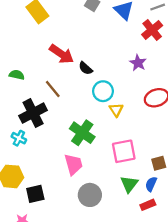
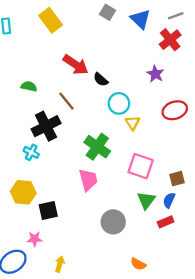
pink square: (124, 151) -> (141, 166), turned 30
gray circle: (90, 195) -> (113, 222), moved

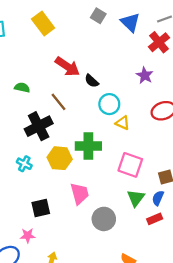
yellow triangle: (133, 123) -> (123, 123), turned -32
green cross: (97, 147) -> (88, 146), turned -35
cyan cross: (31, 152) -> (24, 164), moved
pink trapezoid: (88, 180) -> (79, 194), moved
yellow hexagon: (23, 192) -> (60, 158), moved

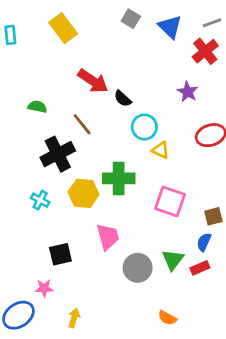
green triangle: (136, 198) -> (173, 260), moved

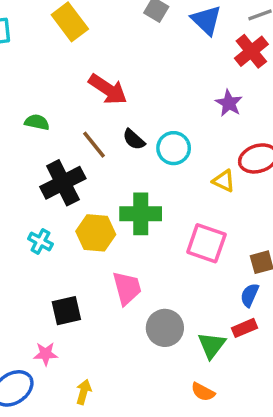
black semicircle: (123, 99) -> (134, 139), moved
yellow triangle: (161, 150) -> (224, 181), moved
green triangle: (173, 260) -> (212, 345), moved

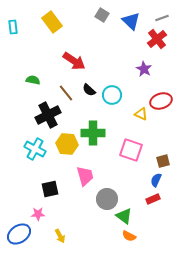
cyan cross: (40, 241) -> (35, 149), size x1.5
green triangle: (212, 345) -> (124, 216), moved, turned -30
yellow arrow: (84, 392) -> (60, 236), turned 136

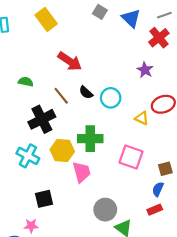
pink trapezoid: (85, 176) -> (82, 172), moved

